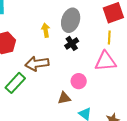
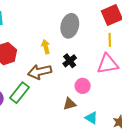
yellow arrow: (46, 30) -> (46, 47), moved
black cross: (72, 43) -> (70, 61), moved

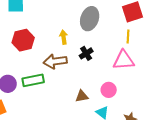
pink circle: (83, 86) -> (109, 90), moved
green rectangle: (20, 93) -> (33, 80), turned 35

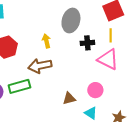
black cross: (86, 53) -> (87, 43), moved, turned 32
pink triangle: (124, 60) -> (108, 59), turned 35

